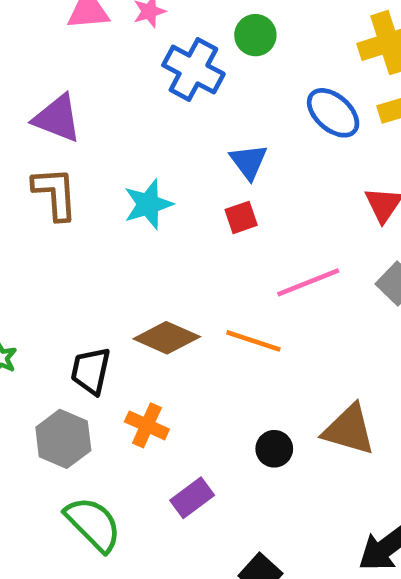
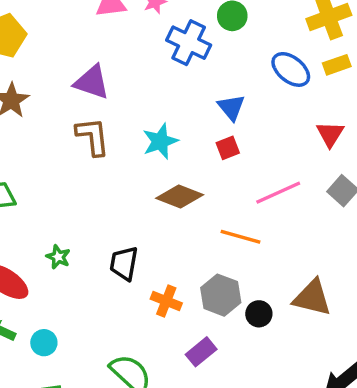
brown diamond: (167, 338) -> (180, 196), moved
gray hexagon: (63, 439) -> (221, 295), moved

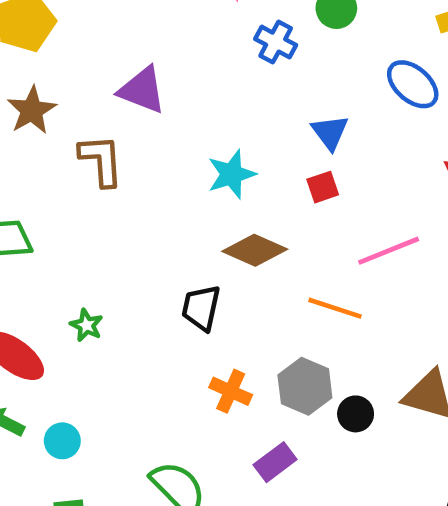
blue cross: (189, 43) -> (276, 42), size x0.7
brown L-shape: (93, 136) -> (101, 160), moved
black trapezoid: (124, 263) -> (201, 308), moved

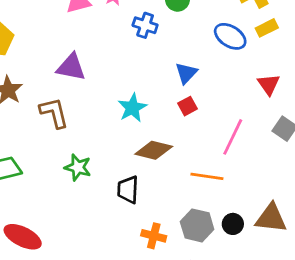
blue triangle: (330, 132) -> (186, 73), turned 30
pink line: (389, 251) -> (233, 137), turned -33
green star: (86, 325) -> (78, 167), moved, size x1.4
black circle: (356, 414) -> (233, 224), moved

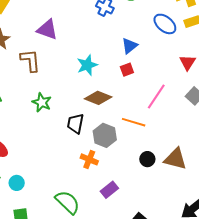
gray hexagon: (197, 225) -> (105, 135), moved

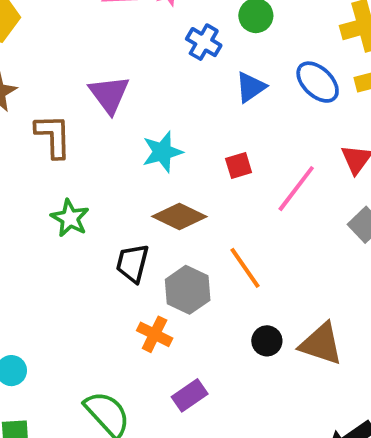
purple triangle: (47, 30) -> (109, 94), moved, turned 30
blue triangle: (129, 46) -> (251, 87), moved
pink line: (156, 97) -> (296, 189), moved
orange line: (134, 122) -> (245, 268), turned 35

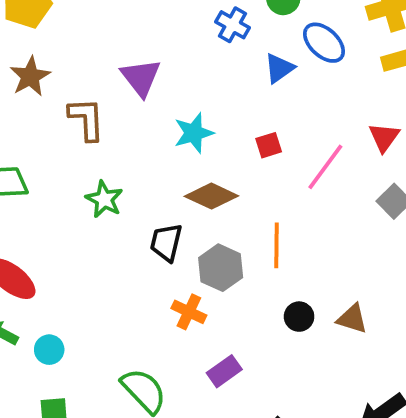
blue ellipse: (318, 82) -> (324, 43), moved
orange line: (245, 268) -> (276, 245), turned 36
brown triangle: (321, 344) -> (352, 319), size x0.7

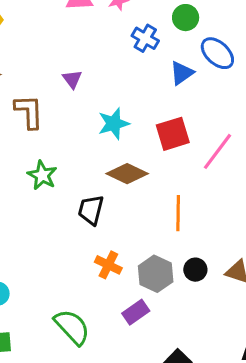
purple triangle: (141, 77) -> (72, 79), size x0.6
red square: (269, 145) -> (173, 134), size x1.6
gray hexagon: (221, 268) -> (156, 274), moved

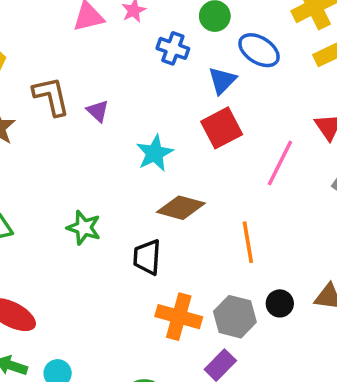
brown L-shape: (29, 112) -> (51, 96), moved
red square: (173, 134) -> (222, 128), moved
orange cross: (108, 265) -> (179, 317), size x1.4

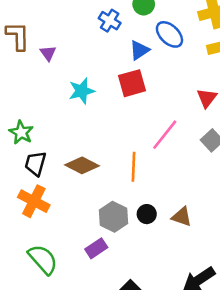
pink line: (280, 163) -> (165, 135), moved
brown diamond: (181, 208) -> (82, 165), moved
black trapezoid: (147, 257) -> (36, 164), moved
orange cross: (179, 317) -> (34, 201), moved

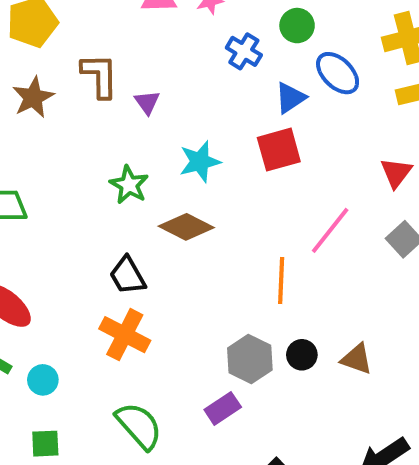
green star: (21, 132) -> (129, 185), moved
black trapezoid: (36, 164) -> (128, 276), turned -45
brown diamond: (82, 165) -> (186, 227), moved

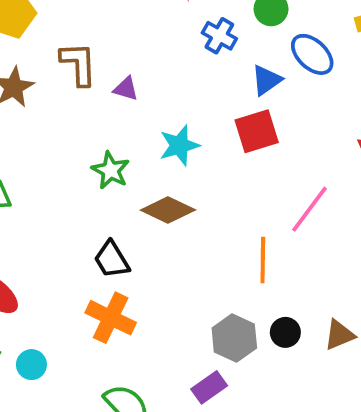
purple triangle: (147, 102) -> (126, 89), turned -36
brown triangle: (357, 359) -> (339, 335), turned -40

